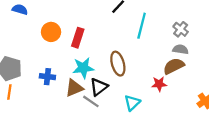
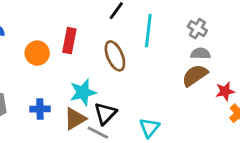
red rectangle: (78, 38) -> (69, 41), moved
brown ellipse: (118, 64) -> (115, 56), moved
red star: (159, 84) -> (225, 91), moved

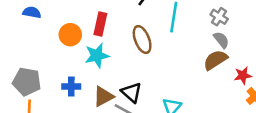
gray semicircle: (201, 54) -> (221, 40), turned 48
cyan star: (83, 92) -> (97, 55), moved
black triangle: (105, 113) -> (132, 92), turned -35

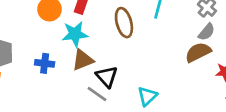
gray semicircle: (221, 40) -> (207, 32), turned 72
brown triangle: (103, 96) -> (83, 60), moved

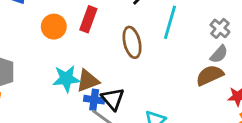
cyan star: (75, 34) -> (66, 79), moved
blue cross: (45, 63) -> (94, 100), moved

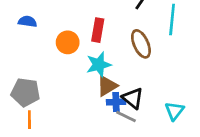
cyan star: (66, 79) -> (99, 65), moved

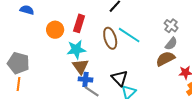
cyan line: (172, 20) -> (129, 35), moved, turned -70
brown triangle: (107, 86) -> (80, 66), turned -42
black triangle: (133, 98) -> (120, 78), moved

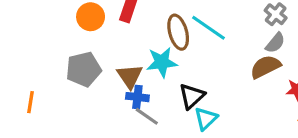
cyan star: (76, 50) -> (162, 62), moved
gray pentagon: (18, 63) -> (84, 69), moved, turned -30
black triangle: (120, 78) -> (192, 96), turned 30

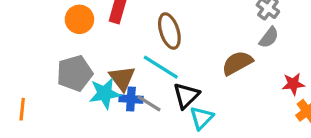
cyan line: (208, 28) -> (161, 67), moved
cyan star: (162, 62) -> (105, 93), moved
brown semicircle: (265, 67) -> (237, 63), moved
gray line: (147, 116) -> (149, 103), moved

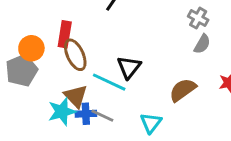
brown ellipse: (169, 31) -> (75, 55), moved
brown semicircle: (237, 63) -> (183, 90), moved
gray pentagon: (75, 73) -> (22, 71), moved
black triangle: (186, 96) -> (129, 67), moved

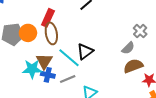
gray semicircle: (202, 44) -> (128, 48), moved
orange circle: (31, 48) -> (28, 33), moved
brown semicircle: (183, 90) -> (133, 66), moved
gray line: (102, 116) -> (68, 79), moved, turned -63

